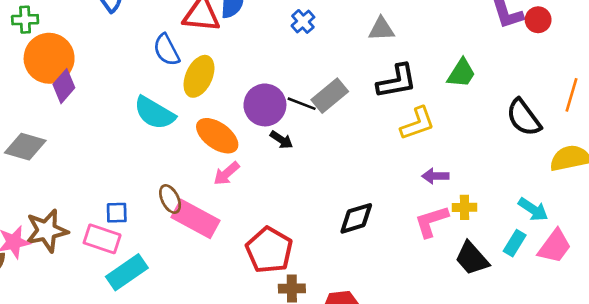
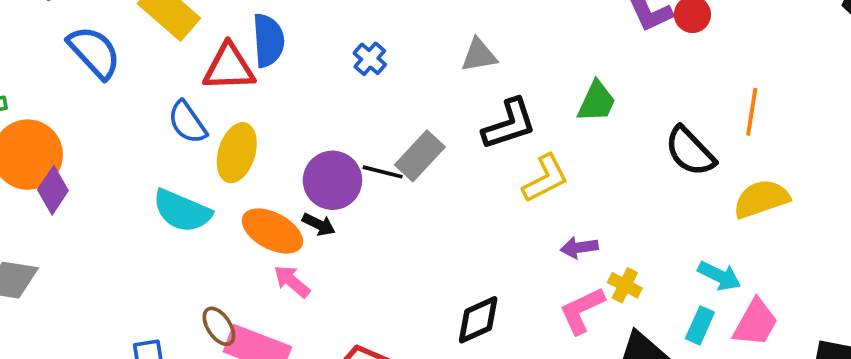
black arrow: (281, 140) -> (319, 224), moved
pink arrow: (226, 174) -> (292, 281), turned 88
yellow cross: (464, 207) -> (625, 285), turned 35

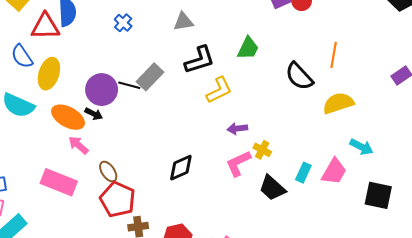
cyan arrow: (719, 276) -> (361, 147), moved
brown ellipse: (219, 326) -> (108, 172), moved

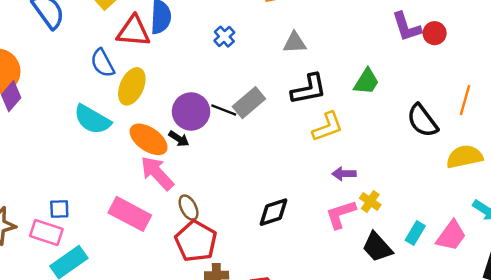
pink arrow: (78, 145) -> (157, 173), size x1.5

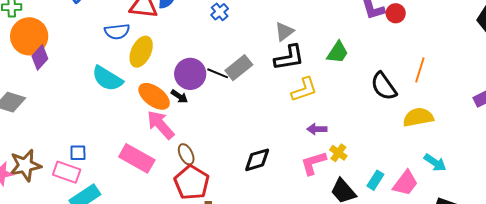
gray triangle: (295, 43) -> (284, 32), moved, turned -35
blue semicircle: (103, 63) -> (117, 31), turned -70

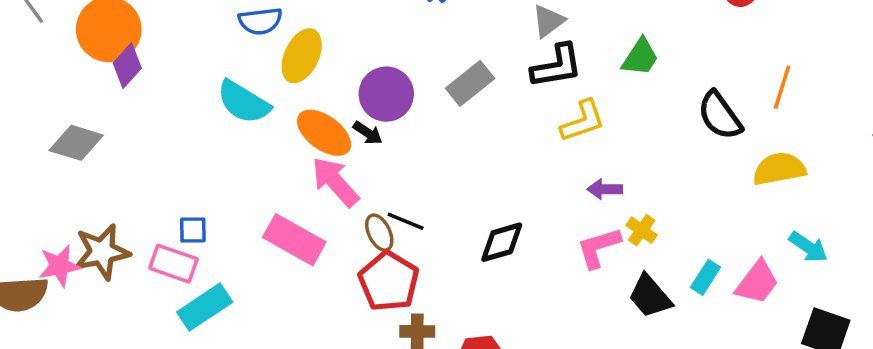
black line: (218, 73) -> (406, 221), moved

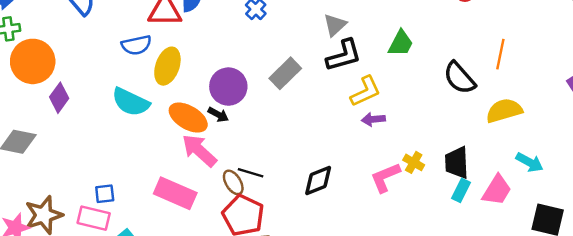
purple diamond: (127, 66) -> (59, 98), moved
purple arrow: (605, 189) -> (373, 119), moved
black trapezoid: (650, 296) -> (457, 163), moved, turned 44

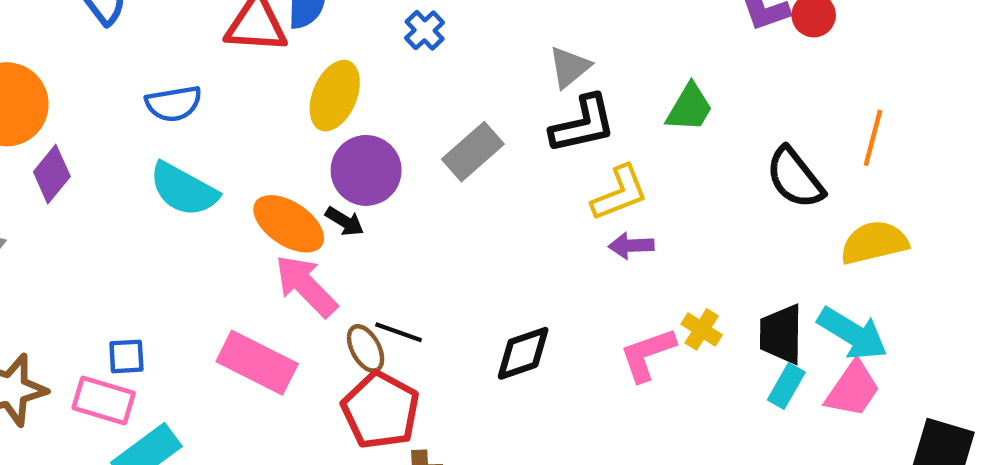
blue semicircle: (136, 45) -> (173, 104), moved
yellow ellipse: (167, 66) -> (335, 96), moved
cyan arrow: (530, 162) -> (853, 334), moved, size x1.4

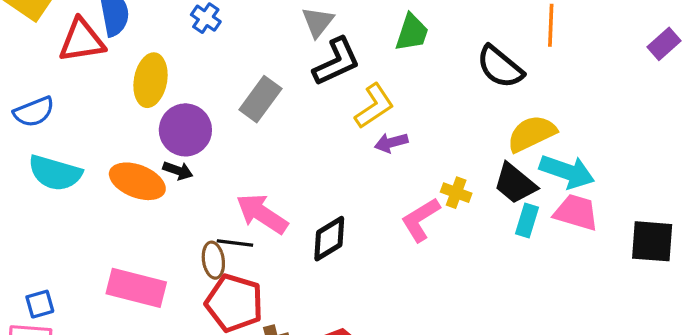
yellow semicircle: (874, 243) -> (532, 134), moved
pink arrow: (306, 286) -> (262, 214), moved
black trapezoid: (781, 334) -> (515, 183), turned -39
brown ellipse: (366, 348) -> (213, 260), turned 32
pink trapezoid: (853, 389) -> (576, 212), turned -96

